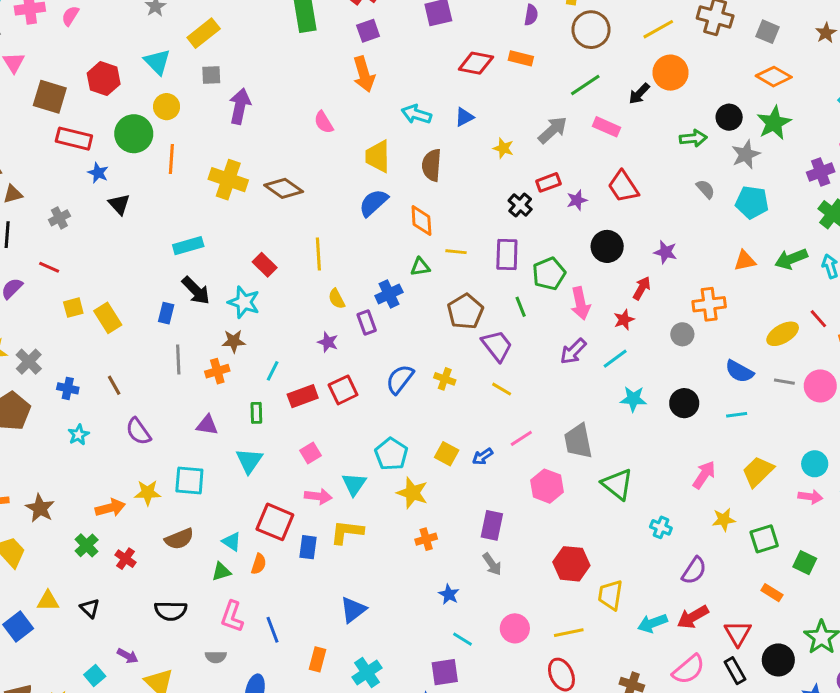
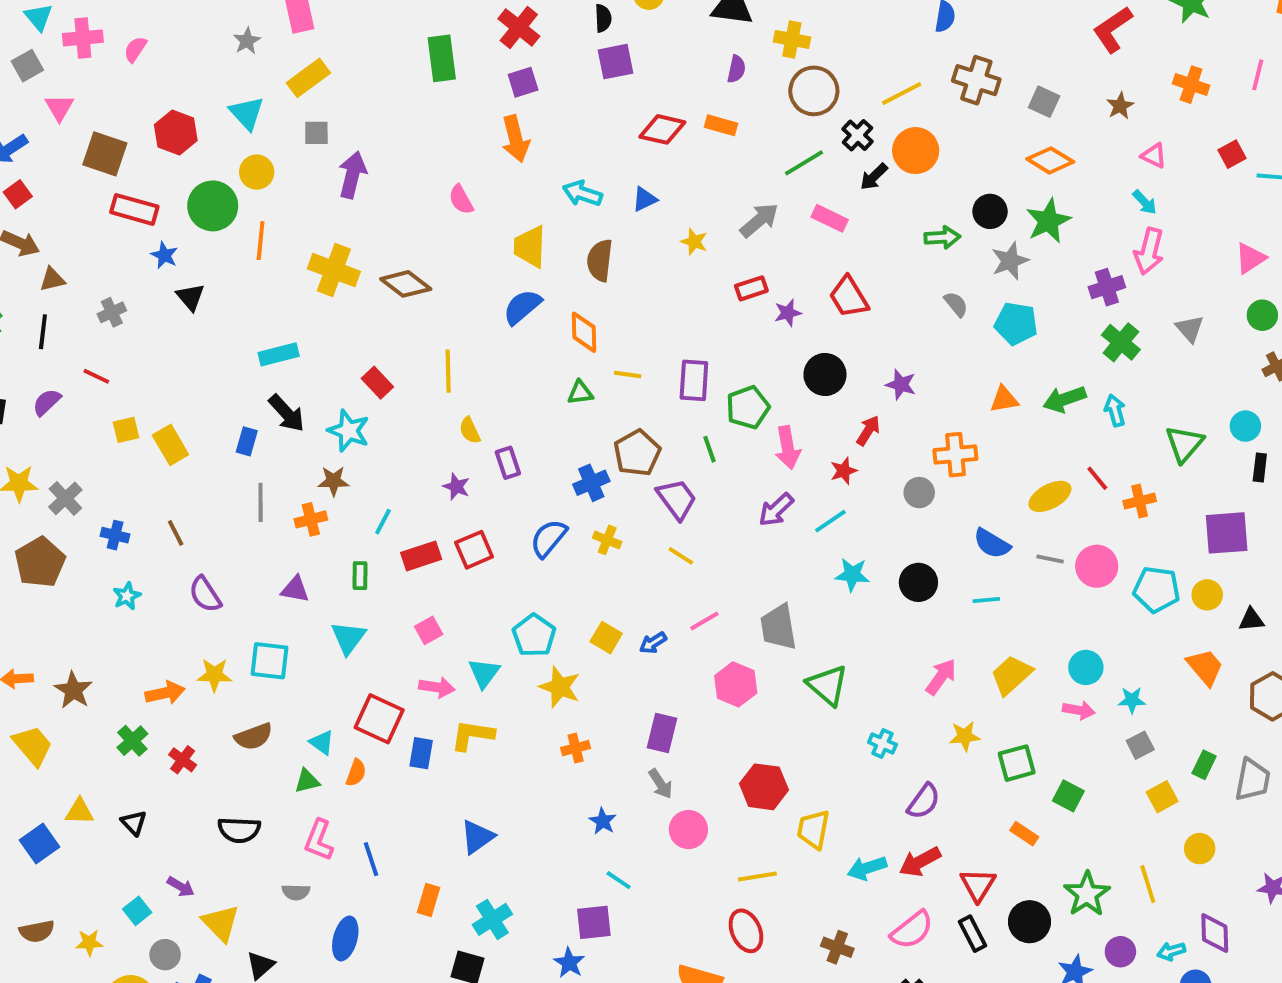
black cross: (520, 205) -> (857, 135), moved
blue cross: (389, 294) -> (591, 483), moved
pink circle: (515, 628) -> (688, 830), moved

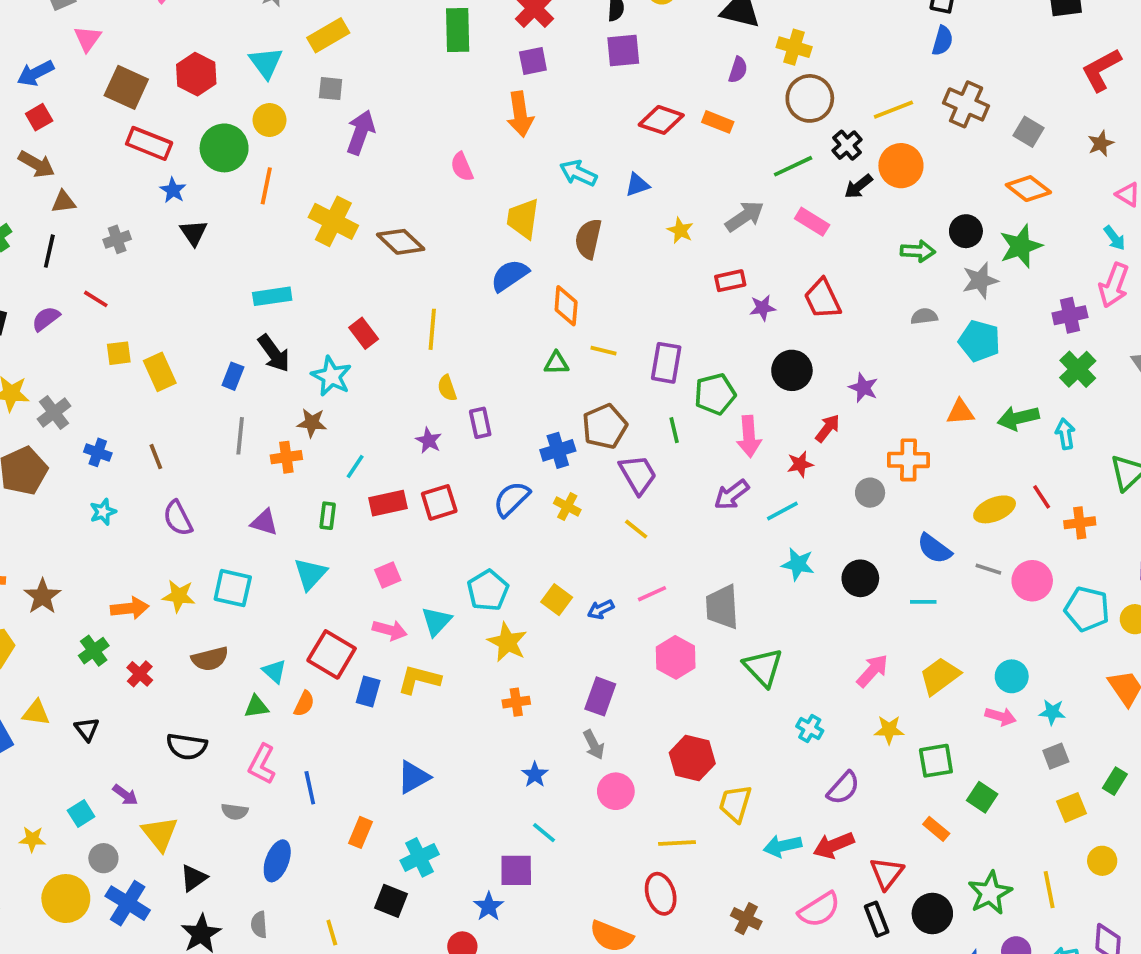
gray semicircle: (956, 304) -> (924, 316), turned -64

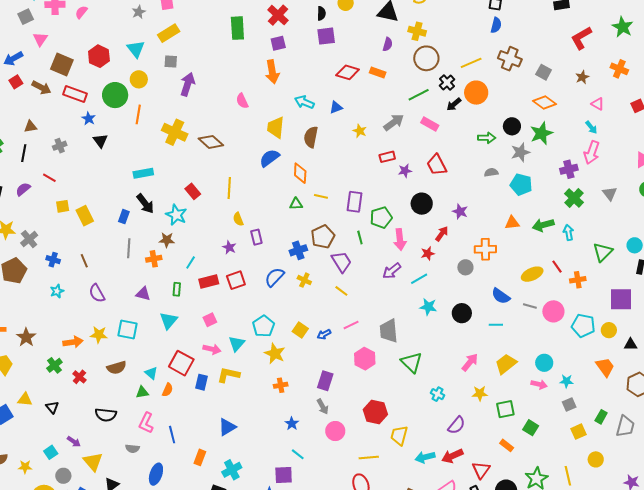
brown arrow: (36, 164) -> (41, 88), moved

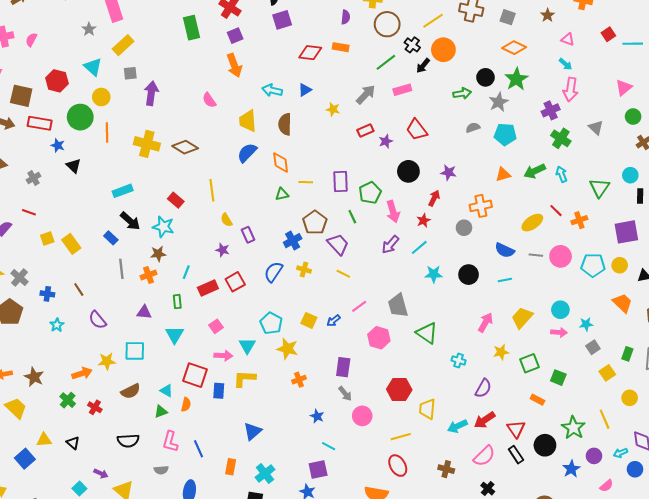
pink rectangle: (430, 124) -> (402, 90), turned -36
blue rectangle: (124, 217) -> (111, 238), turned -56

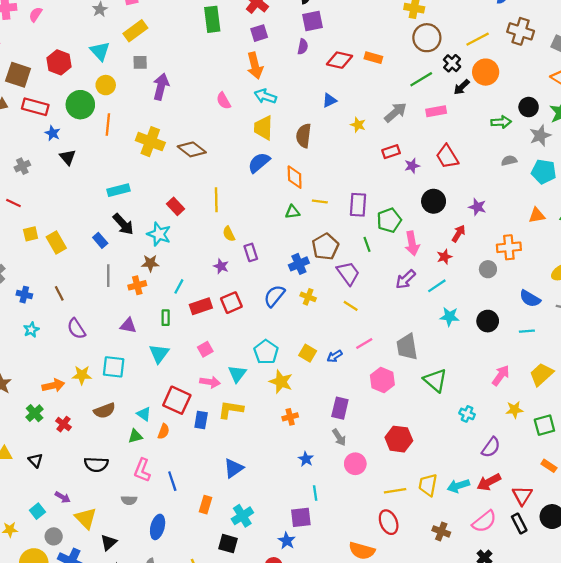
purple semicircle: (346, 17) -> (303, 47), moved
cyan arrow: (272, 90) -> (265, 96), moved
yellow trapezoid: (427, 409) -> (428, 485), moved
cyan line: (329, 446) -> (315, 493), turned 48

